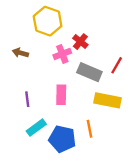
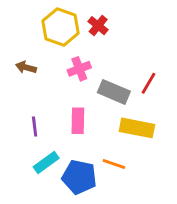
red cross: (80, 42) -> (98, 26), moved
orange line: (89, 129) -> (114, 164), turned -60

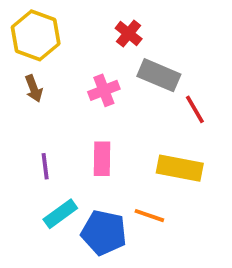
yellow hexagon: (61, 27) -> (36, 35), moved
brown arrow: (26, 67) -> (34, 88), turned -126
red line: (149, 83) -> (195, 109), turned -60
gray rectangle: (114, 92) -> (159, 75), moved

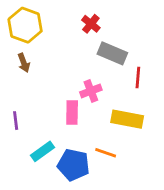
pink cross: (104, 90) -> (91, 91), moved
red line: (195, 109) -> (138, 78), turned 35
purple line: (45, 166) -> (16, 121), moved

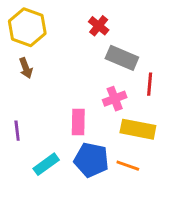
pink cross: (91, 91) -> (115, 99), moved
orange line: (106, 153) -> (128, 166), moved
blue pentagon: (73, 165) -> (91, 160), moved

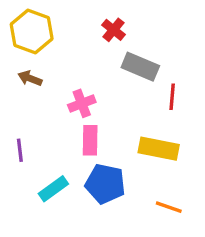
brown arrow: (26, 68) -> (30, 78), turned 132
pink cross: (115, 99) -> (82, 103), moved
orange line: (128, 166) -> (169, 207), moved

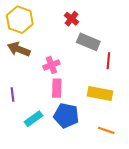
brown arrow: (30, 78) -> (19, 49), size x1.5

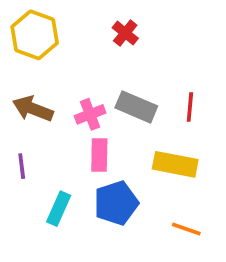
gray rectangle: (88, 42) -> (136, 107), moved
brown arrow: (19, 49) -> (33, 109), moved
blue pentagon: (66, 116) -> (116, 203), turned -30
cyan rectangle: (34, 119) -> (59, 209), turned -30

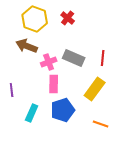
yellow hexagon: (35, 35) -> (35, 19), moved
brown arrow: (33, 109) -> (27, 46), moved
yellow rectangle: (175, 164) -> (95, 89), turned -65

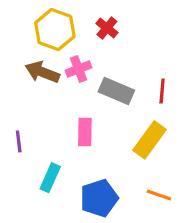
pink cross: (49, 62) -> (79, 69), moved
blue pentagon: (63, 110) -> (99, 198), moved

